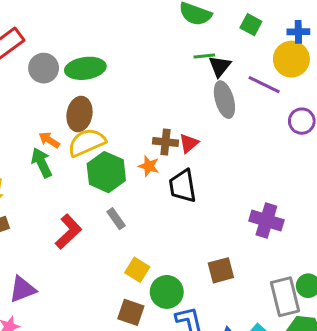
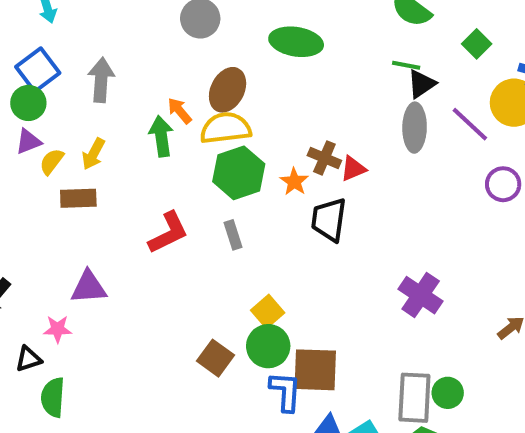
green ellipse: (85, 68) -> (296, 42), moved
yellow square: (137, 270) -> (268, 311), moved
brown square: (221, 270) -> (315, 370), moved, size x1.4

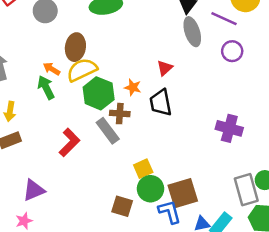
brown cross: (324, 158) -> (120, 114), moved
purple circle: (503, 184) -> (232, 51), moved
gray rectangle: (233, 235) -> (108, 131), size x1.5
yellow square: (268, 311) -> (143, 169), turned 36

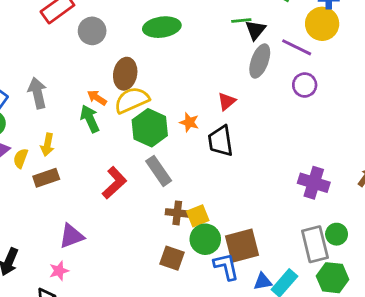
gray ellipse: (192, 32) -> (260, 61), turned 36
brown cross: (120, 114) -> (177, 213), moved
purple cross: (229, 128) -> (314, 183), moved

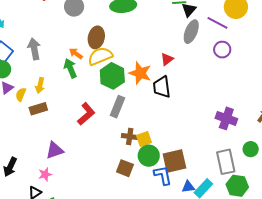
orange star: (189, 122) -> (140, 73), size x1.6
gray rectangle: (159, 171) -> (118, 107), turned 55
green circle: (337, 234) -> (251, 149), moved

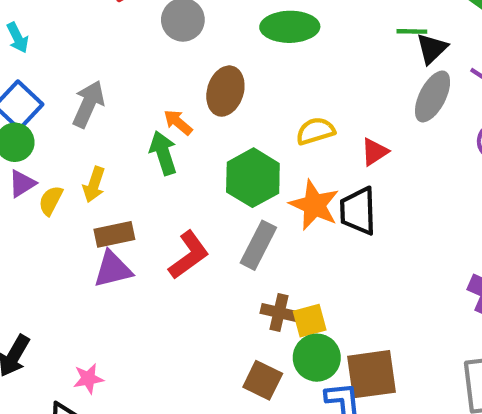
gray arrow: (34, 49) -> (88, 104), turned 30
yellow semicircle: (100, 56) -> (315, 131), moved, size x0.7
orange star: (140, 73) -> (314, 205), moved
brown rectangle: (38, 109) -> (114, 234), moved
purple triangle: (55, 150) -> (113, 269), moved

